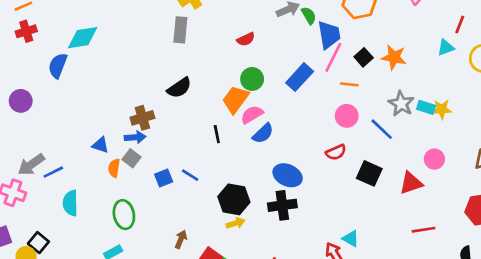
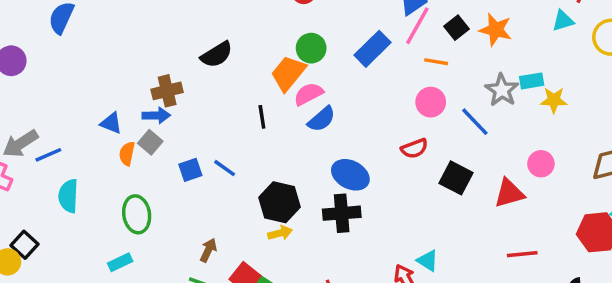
cyan rectangle: (426, 107) -> (532, 81), moved, turned -30

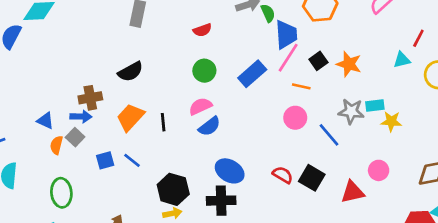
orange trapezoid: (288, 73) -> (130, 117), moved
gray star: (502, 90) -> (351, 111), turned -30
red semicircle: (414, 148) -> (283, 175), moved, turned -132

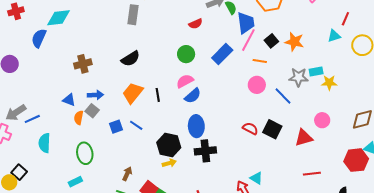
red semicircle: (202, 30) -> (196, 24), moved
brown cross: (90, 98) -> (83, 64), moved
blue ellipse: (230, 171) -> (196, 126), moved, turned 60

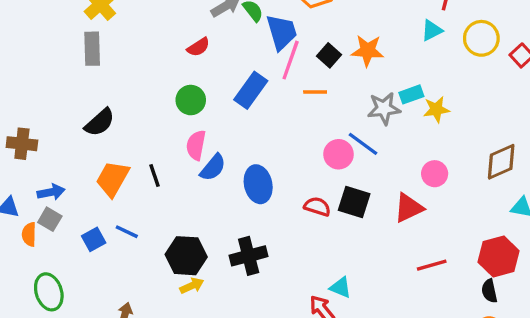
brown cross: (83, 64) -> (22, 144), turned 30
pink semicircle: (185, 81) -> (196, 145), turned -42
pink circle: (257, 85) -> (339, 154), moved
blue ellipse: (196, 126) -> (258, 184), moved
red hexagon: (356, 160) -> (499, 256), moved

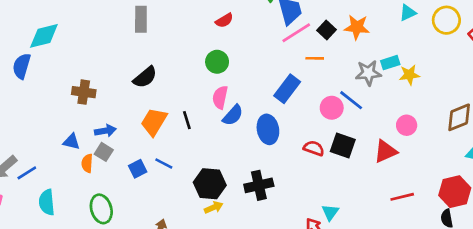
pink line: (291, 60) -> (296, 33), turned 36
blue rectangle: (251, 90) -> (287, 89), moved
cyan triangle: (341, 287) -> (330, 212), turned 42

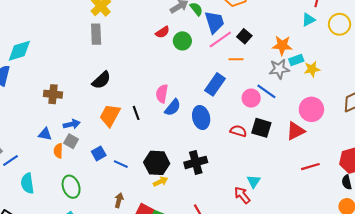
orange star: (357, 27) -> (282, 45), moved
green circle: (217, 62) -> (182, 41), moved
pink circle: (407, 125) -> (311, 109), size x1.5
blue line: (164, 164) -> (121, 164), moved

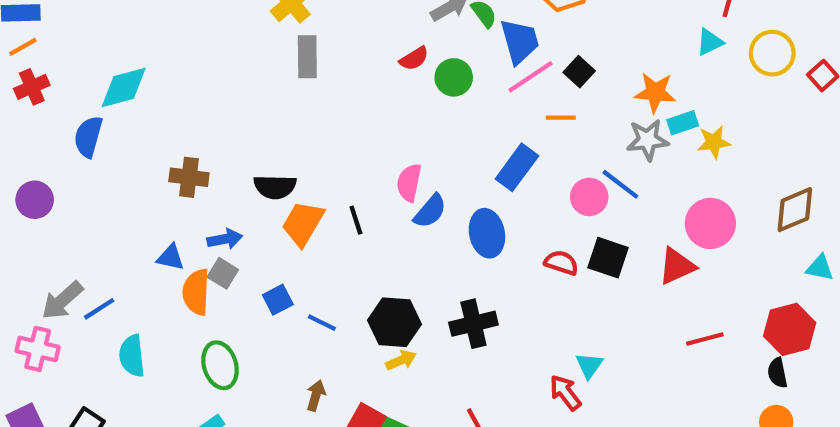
gray rectangle: (96, 34) -> (307, 57), moved
black semicircle: (101, 80) -> (275, 187), moved, turned 42
orange semicircle: (58, 151) -> (196, 292), size x1.5

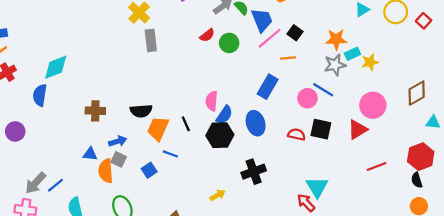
black hexagon: (394, 322) -> (220, 135), moved
blue line: (322, 323) -> (170, 154), moved
cyan triangle: (589, 365) -> (317, 187), size x1.5

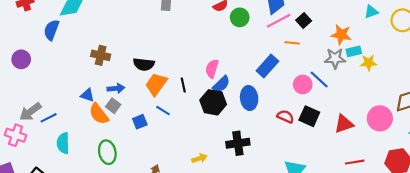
pink circle: (373, 105) -> (380, 118), moved
orange semicircle: (106, 171) -> (99, 114), turned -45

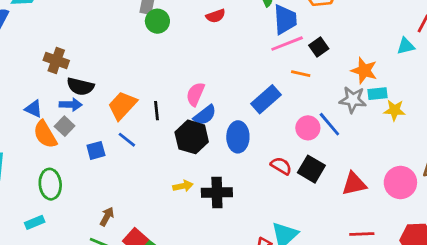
green circle: (240, 17) -> (157, 21), moved
black semicircle: (144, 64) -> (80, 86), moved
yellow arrow: (199, 158) -> (183, 186), moved

